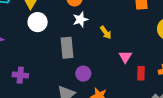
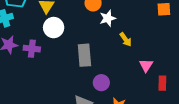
white star: (80, 20) -> (108, 18), moved
purple cross: (20, 75) -> (32, 49), moved

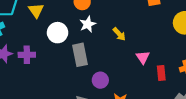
white star: (108, 18) -> (88, 24), moved
white circle: (54, 28) -> (58, 33), moved

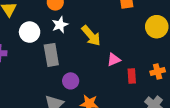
yellow arrow: (119, 34) -> (91, 36), size x1.5
pink triangle: (143, 57) -> (114, 60), turned 40

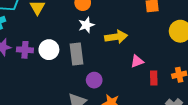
white circle: (30, 32) -> (49, 50), moved
yellow arrow: (91, 36) -> (116, 37), turned -60

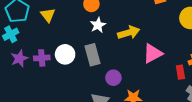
pink triangle: (137, 61) -> (153, 53), size x1.5
red rectangle: (154, 78) -> (180, 72), moved

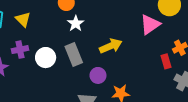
yellow arrow: (129, 33) -> (111, 46), moved
pink triangle: (153, 53) -> (150, 24), moved
purple cross: (42, 58) -> (20, 50), moved

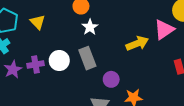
yellow arrow: (111, 46) -> (137, 43), moved
purple cross: (20, 50) -> (35, 65), moved

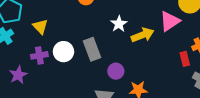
yellow triangle: (38, 22) -> (40, 27), moved
white star: (90, 27) -> (119, 24), moved
purple star: (13, 69) -> (18, 75), moved

